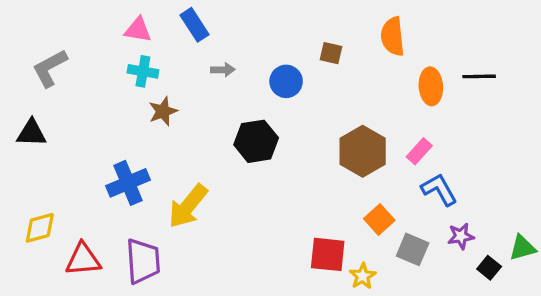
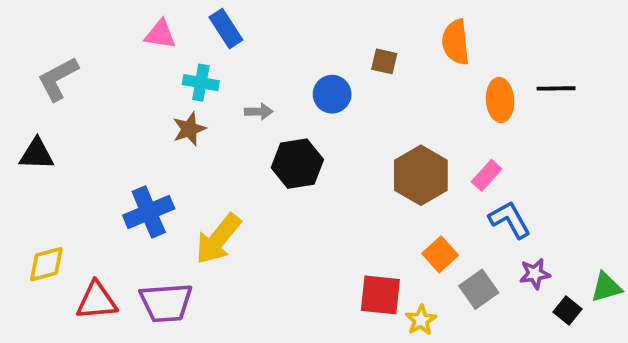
gray arrow: (223, 70) -> (259, 112), moved
cyan cross: (143, 71) -> (201, 83), moved
gray square: (413, 249) -> (479, 289), turned 32
purple trapezoid: (143, 261) -> (166, 303), turned 90

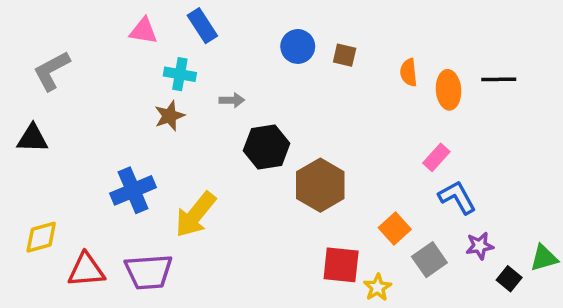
orange semicircle: (456, 42) -> (409, 72), moved, size x0.7
blue circle: (332, 94) -> (298, 46), moved
brown hexagon: (421, 175) -> (320, 185), moved

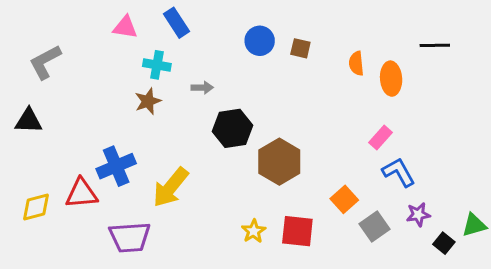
black line: (499, 79) -> (435, 45), moved
red triangle: (86, 270) -> (81, 193), moved
yellow star: (377, 287) -> (254, 231), moved

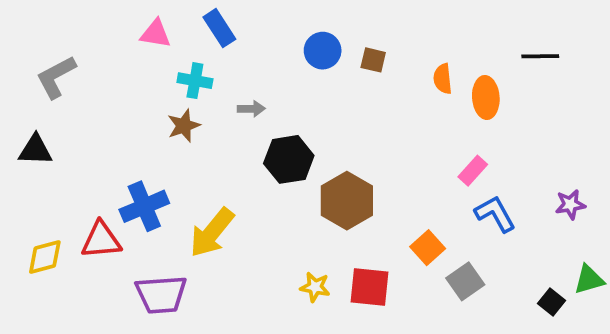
purple star: (418, 215) -> (570, 204), moved
yellow star: (254, 231) -> (315, 287), turned -30

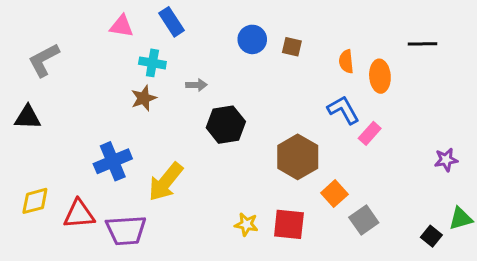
brown hexagon: (347, 201) -> (298, 157), moved
blue L-shape: (495, 214) -> (343, 110), moved
red triangle: (101, 240) -> (79, 214), moved

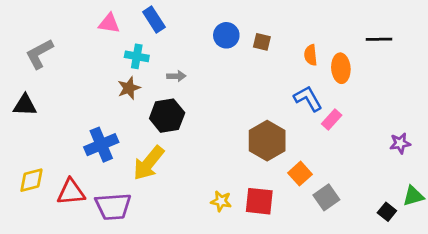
black hexagon: (226, 125) -> (167, 116), moved

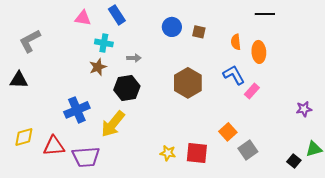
black line: (379, 39) -> (265, 14), moved
brown hexagon: (267, 141) -> (188, 83), moved

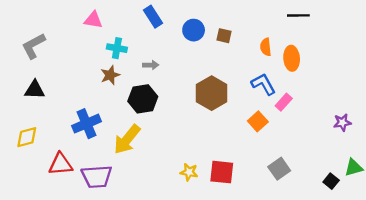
blue rectangle: (117, 15) -> (153, 17), moved
black triangle: (19, 80) -> (35, 90), moved
orange square: (228, 132) -> (258, 121), moved
yellow diamond: (24, 137) -> (27, 137), moved

